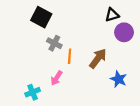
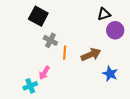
brown arrow: (98, 58) -> (91, 55), turned 30
pink arrow: (56, 78) -> (44, 73), moved

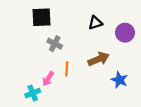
black triangle: (104, 14) -> (95, 23), moved
black square: (38, 16) -> (41, 17), turned -30
orange line: (65, 53) -> (67, 69), moved

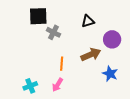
purple circle: (125, 33) -> (112, 39), moved
gray cross: (55, 44) -> (53, 32), moved
pink arrow: (48, 79) -> (58, 85), moved

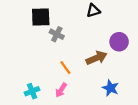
black triangle: (88, 21) -> (93, 11), moved
orange line: (62, 64) -> (65, 68), turned -40
blue star: (110, 74) -> (110, 88), moved

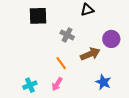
gray cross: (57, 34) -> (67, 35), moved

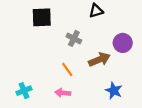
pink arrow: (57, 84) -> (63, 93), turned 64
cyan cross: (30, 85) -> (24, 91), moved

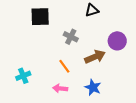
cyan cross: (24, 91) -> (23, 76), moved
blue star: (114, 91) -> (93, 87), moved

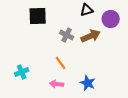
purple circle: (117, 41) -> (111, 19), moved
brown arrow: (95, 57) -> (91, 36), moved

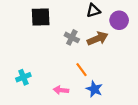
orange line: (61, 63) -> (81, 70), moved

